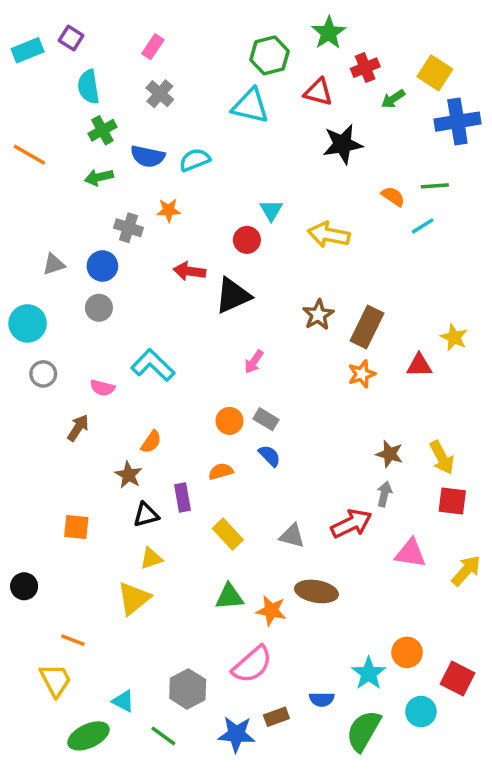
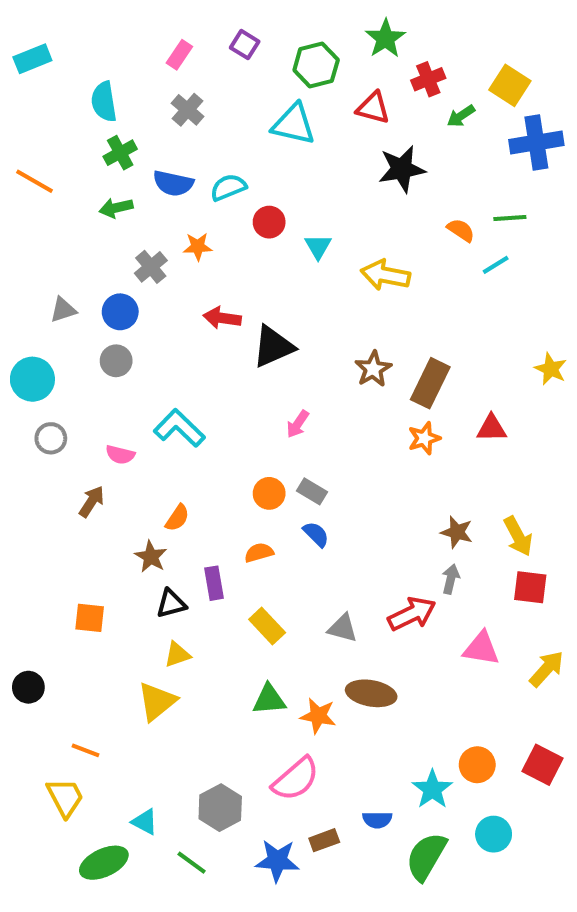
purple square: (71, 38) -> (245, 45), moved
gray cross: (129, 228) -> (151, 267), turned 32
red circle: (247, 240) -> (269, 222), moved
yellow star: (454, 337) -> (551, 369), moved
red square: (457, 678) -> (543, 765), moved

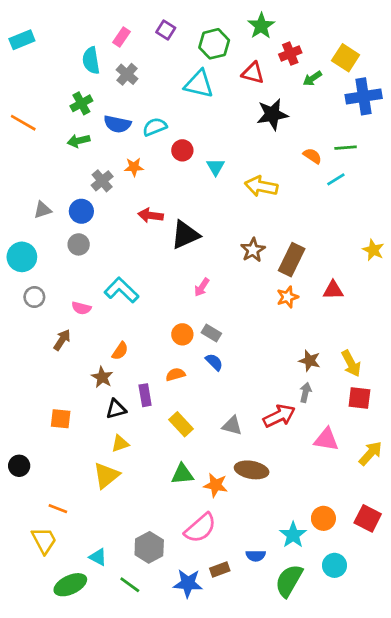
cyan semicircle: (104, 102) -> (91, 60), moved

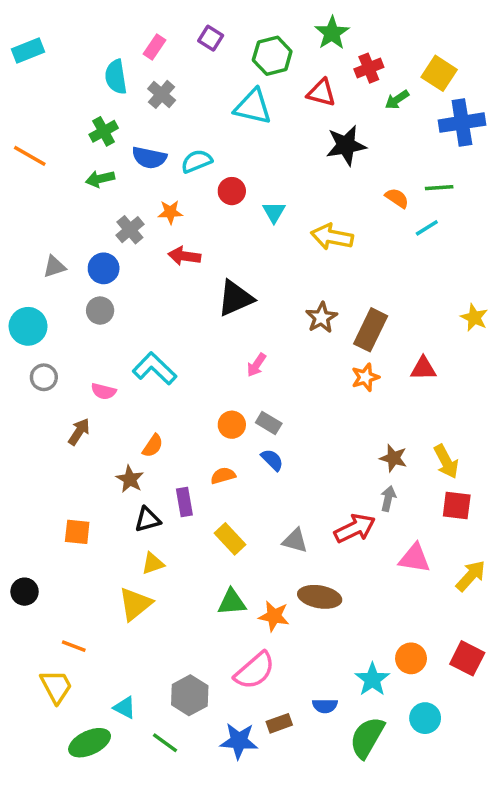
red arrow: (151, 215) -> (184, 256), moved

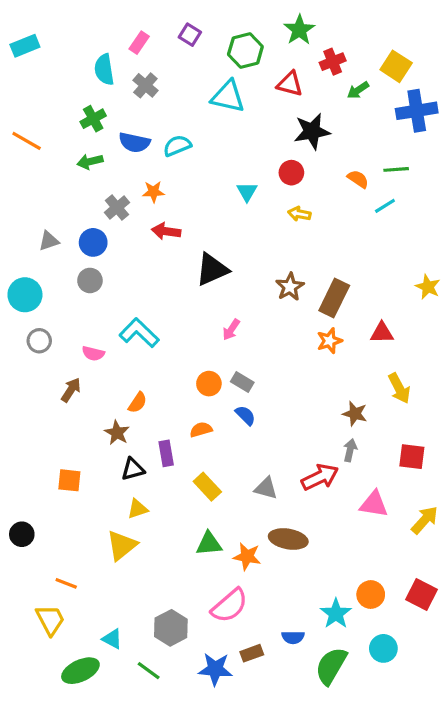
red circle: (232, 191) -> (291, 173), moved
yellow arrow: (332, 237) -> (299, 214), size x0.6
yellow arrow: (446, 462) -> (399, 388), moved

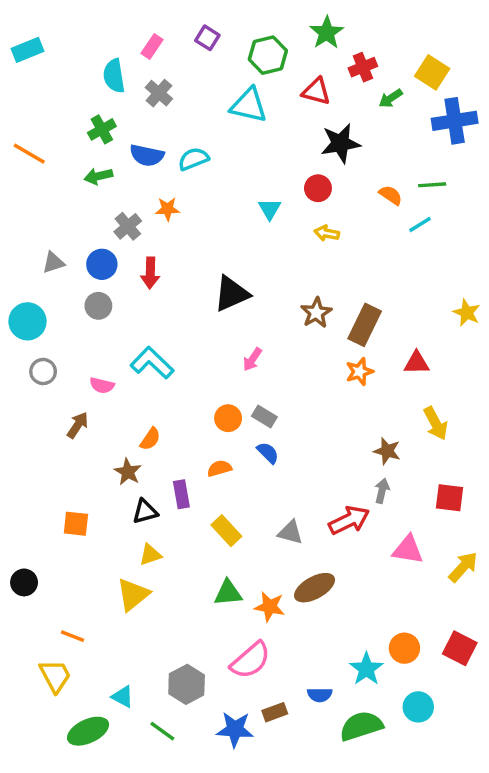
red arrow: (166, 231) -> (150, 273), moved, turned -96
brown ellipse: (288, 539) -> (315, 588), turned -39
green semicircle: (331, 666) -> (361, 726), turned 42

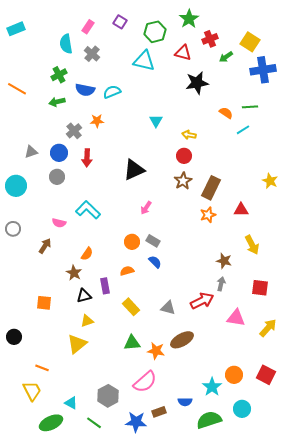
red circle: (318, 188) -> (184, 156), moved
gray circle: (43, 372) -> (13, 229), moved

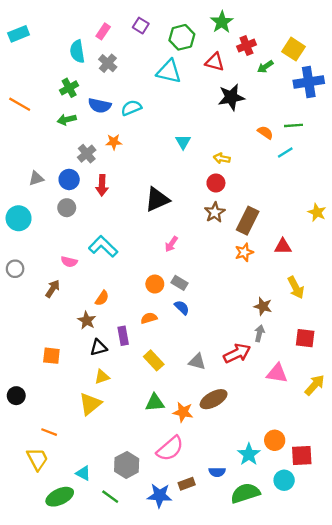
red square: (266, 375) -> (302, 456), moved, turned -30

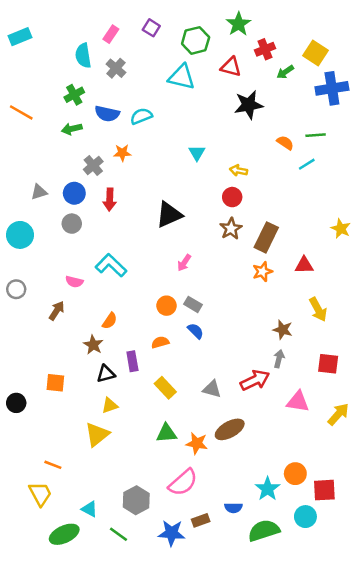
black circle: (16, 396) -> (16, 403), moved

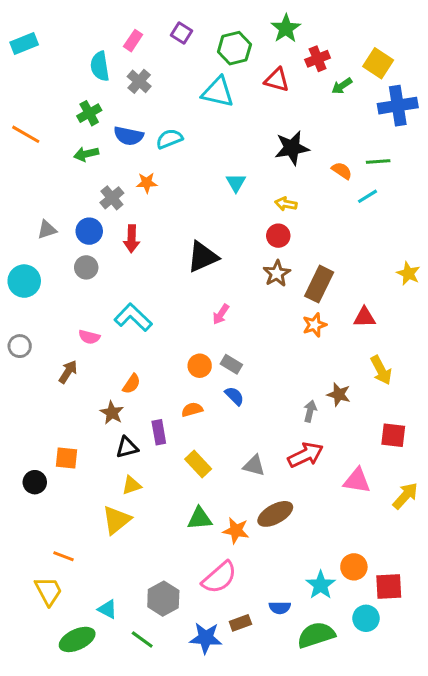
black star: (249, 105) -> (292, 148), moved
gray arrow: (279, 359) -> (310, 411), moved
black circle: (16, 403) -> (35, 482), moved

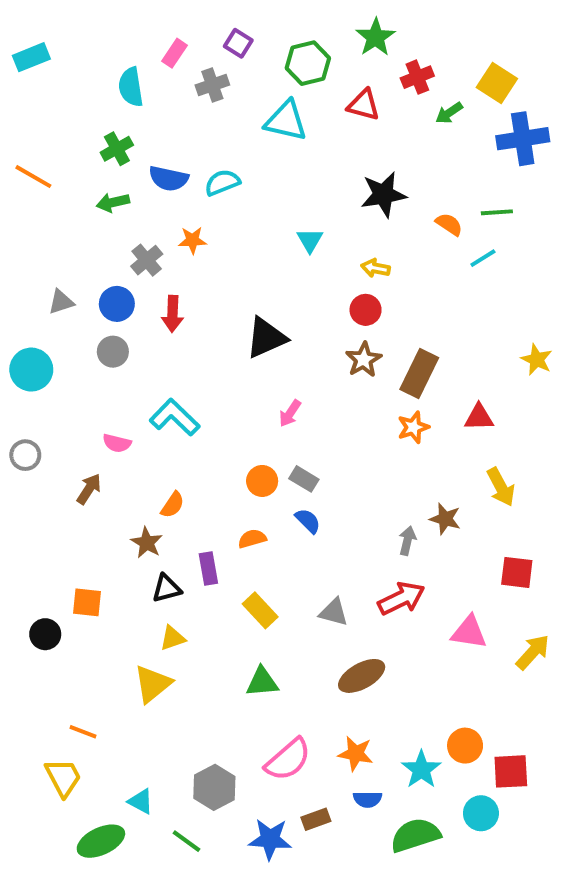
gray cross: (139, 81) -> (212, 85), moved, turned 30
orange star: (236, 531) -> (356, 754), moved

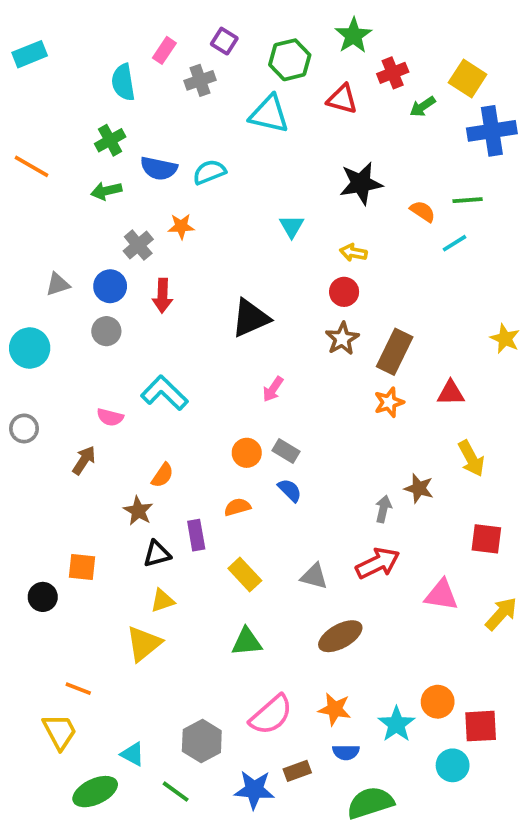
green semicircle: (415, 835) -> (370, 803), moved

